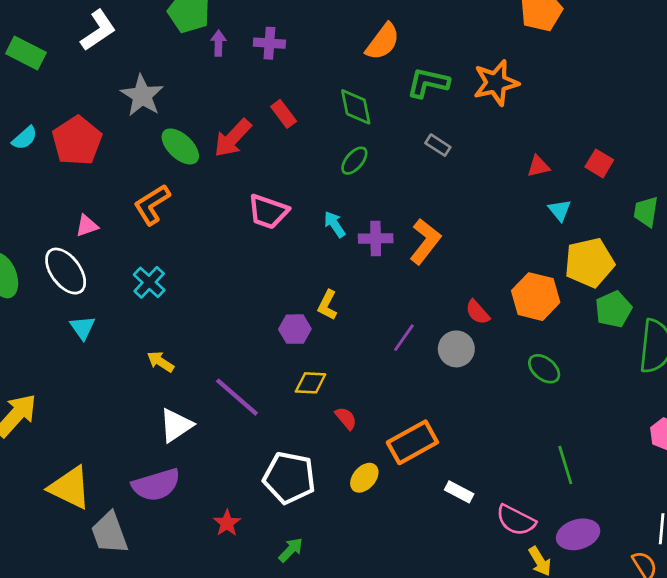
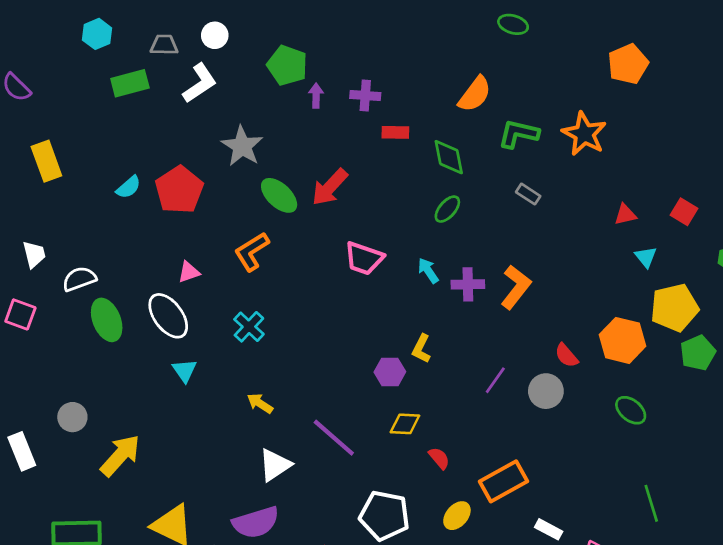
green rectangle: (26, 53) -> (130, 83), moved, turned -42
orange star: (496, 83) -> (584, 134), turned -30
red rectangle: (284, 114) -> (395, 132), moved, turned -52

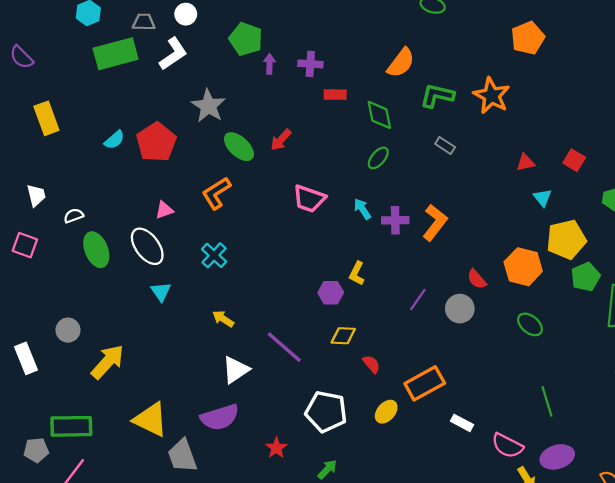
green rectangle: (130, 83) -> (116, 54), size x1.4
red arrow: (330, 187) -> (281, 140), size x0.7
white semicircle: (79, 279) -> (74, 216), size x0.7

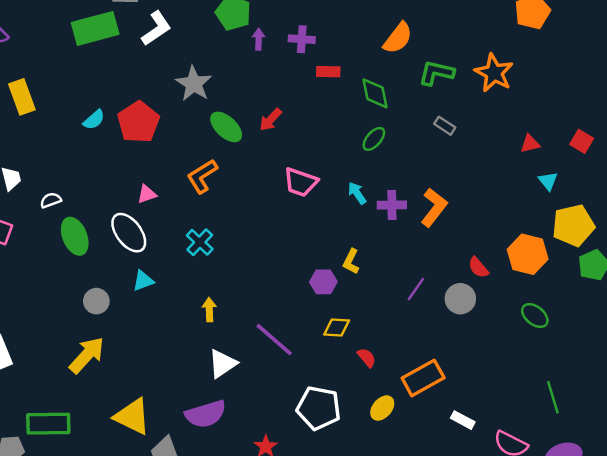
cyan triangle: (161, 292) -> (143, 281), turned 45
yellow arrow: (223, 319) -> (209, 310), turned 55
gray circle: (68, 330) -> (96, 301), moved

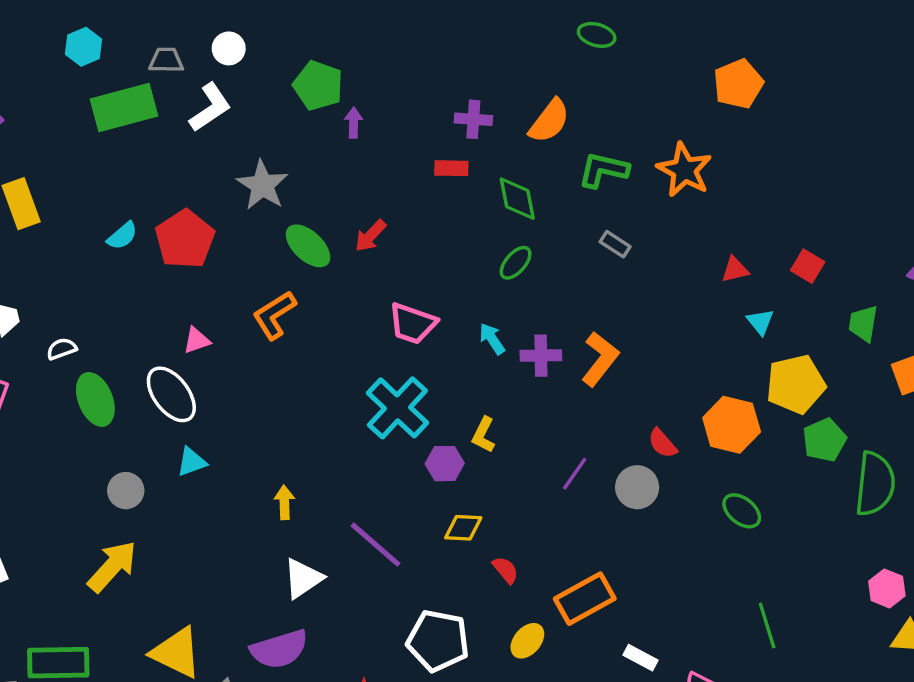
purple cross: (302, 39) -> (473, 119), moved
cyan cross: (200, 242) -> (397, 408), moved, size x1.6

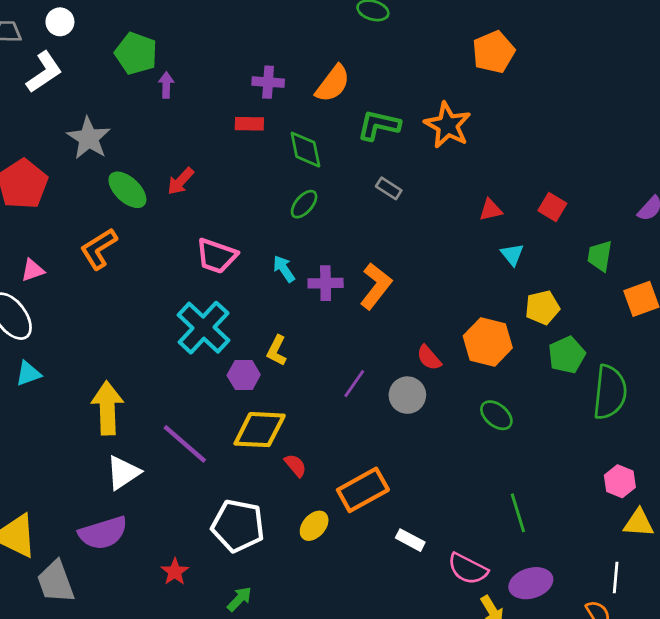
yellow pentagon: (796, 384) -> (542, 308), size x0.7
yellow arrow: (284, 502) -> (107, 408), size x1.8
yellow diamond: (463, 528) -> (260, 430), size x1.6

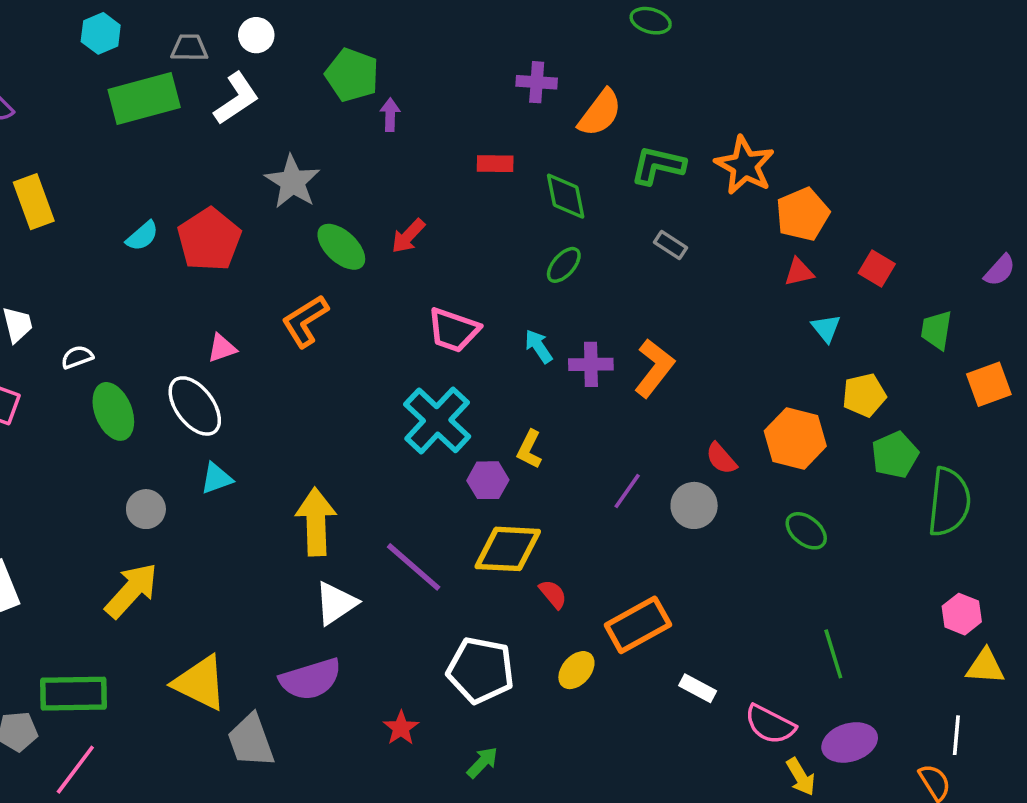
orange pentagon: (494, 52) -> (803, 214), moved
purple cross: (268, 82) -> (537, 82), moved

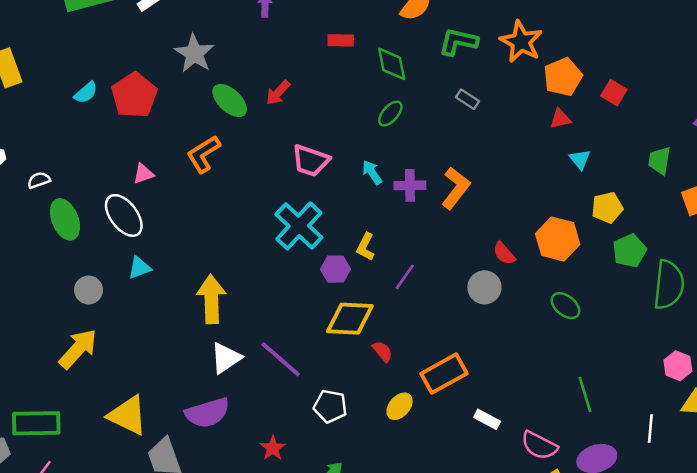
red square: (877, 269) -> (614, 93), moved
purple line: (627, 491) -> (405, 277), moved
purple line: (414, 567) -> (281, 359), moved
white pentagon: (481, 670) -> (330, 406), size x0.7
white line: (956, 735) -> (650, 428), moved

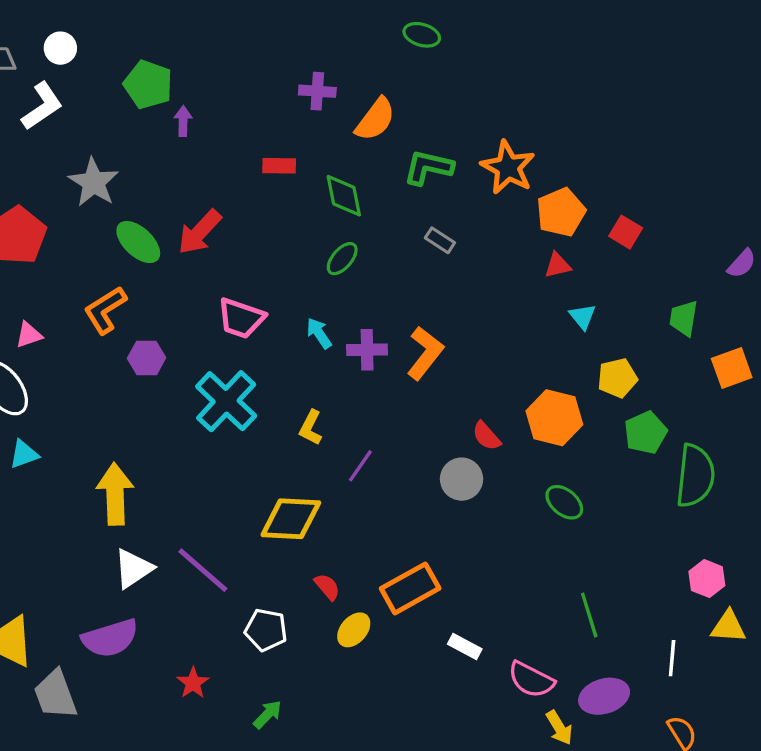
red arrow: (278, 93) -> (200, 232), size x1.4
purple hexagon: (335, 269) -> (147, 358), moved
red semicircle: (383, 351) -> (327, 587), moved

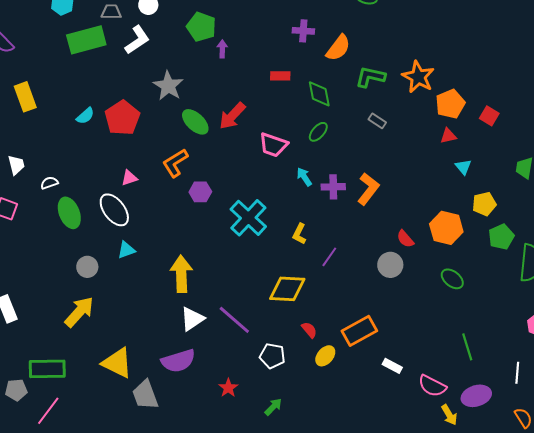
pink trapezoid: (241, 318) -> (273, 145), moved

